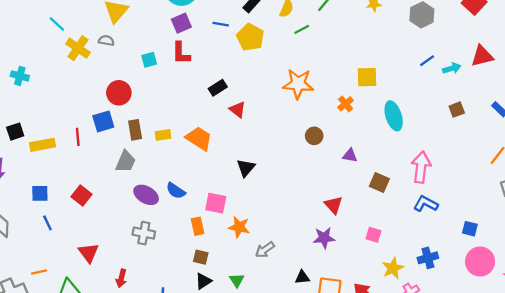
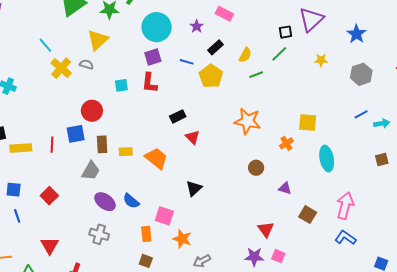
pink square: (373, 235) -> (278, 256), moved

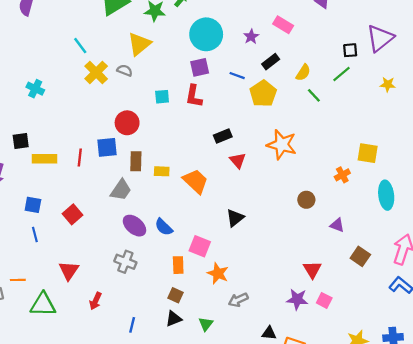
green line: (256, 75) -> (314, 95), turned 64
orange star: (248, 121) -> (282, 145), moved

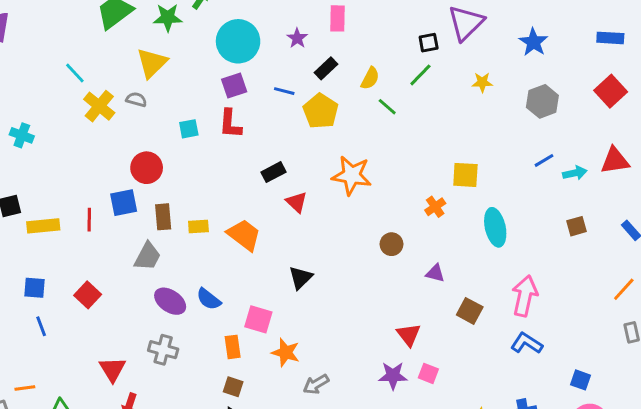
pink rectangle: (283, 25) -> (338, 18), turned 66
red triangle: (69, 270) -> (112, 369), moved

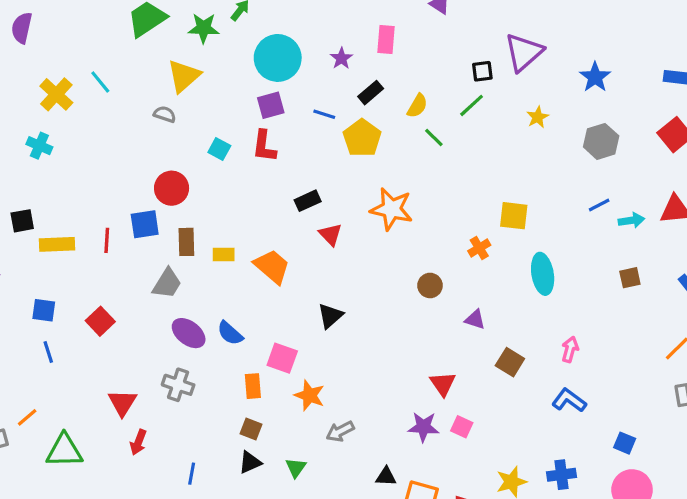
yellow star: (482, 82) -> (538, 117), turned -30
yellow cross: (99, 106) -> (56, 94), moved
cyan square: (189, 129) -> (219, 149), turned 36
pink arrow: (525, 296) -> (570, 349), size x0.6
orange line: (25, 388) -> (27, 417), turned -36

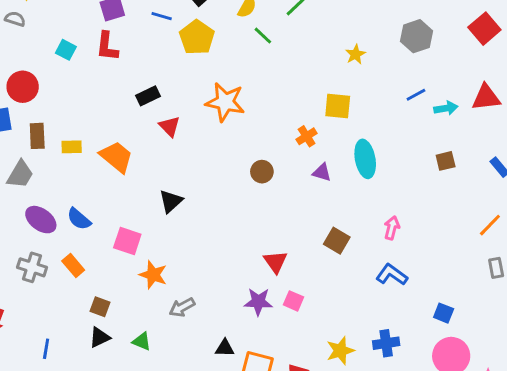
yellow star: (538, 117) -> (355, 54), moved
purple triangle: (475, 319) -> (322, 172), moved
orange rectangle: (253, 386) -> (73, 265), moved, turned -35
green triangle: (296, 468) -> (142, 341), turned -42

